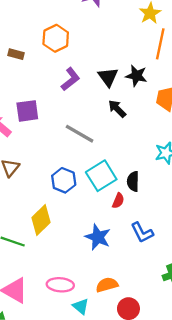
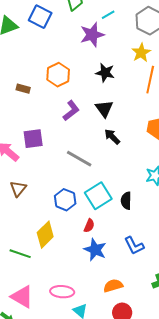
black star: (136, 76) -> (105, 73), moved
red semicircle: (118, 201) -> (89, 226), moved
orange semicircle: (107, 285) -> (113, 286), moved

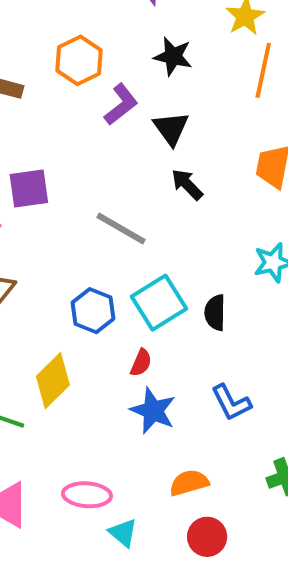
purple L-shape: (71, 111) -> (121, 104), moved

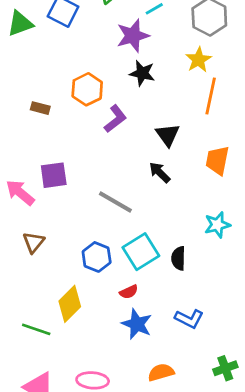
black star: (173, 56) -> (142, 73), moved
black triangle: (171, 128) -> (168, 135), moved
red semicircle: (141, 363) -> (129, 292), turned 42
blue L-shape: (231, 403) -> (189, 319), turned -36

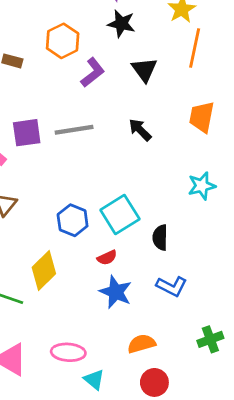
black triangle: (168, 135) -> (144, 70), moved
gray line: (115, 202) -> (74, 130), moved, turned -39
black semicircle: (178, 258) -> (160, 237), moved

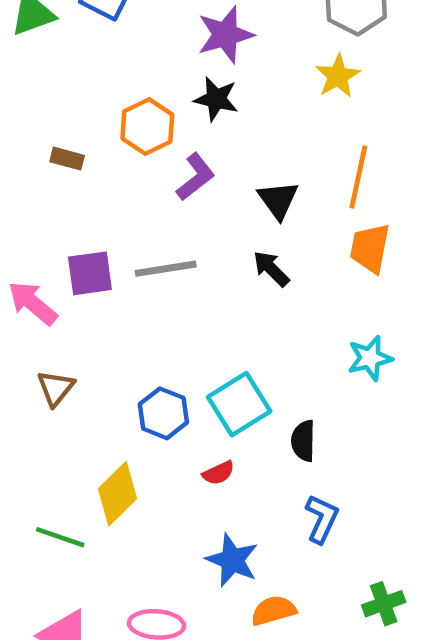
black star: (121, 24) -> (216, 99), moved
orange line: (195, 48) -> (358, 177), moved
black triangle: (144, 70) -> (278, 200), moved
blue L-shape: (172, 286) -> (322, 519), turned -92
blue star: (116, 292) -> (232, 560), moved

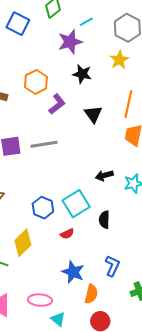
black star: (216, 99) -> (82, 74), moved
black arrow: (271, 269) -> (104, 175), moved, turned -60
blue L-shape: (322, 519) -> (112, 266), moved
orange semicircle: (274, 611) -> (91, 294), turned 120

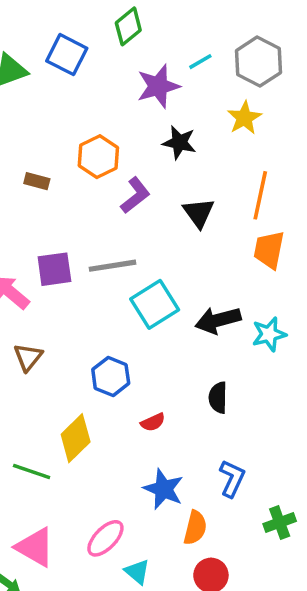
cyan line: (86, 22) -> (200, 62), moved
black arrow: (104, 175) -> (218, 320), size x1.4
cyan square: (76, 204) -> (155, 304), moved
pink ellipse: (40, 300) -> (105, 538), turned -50

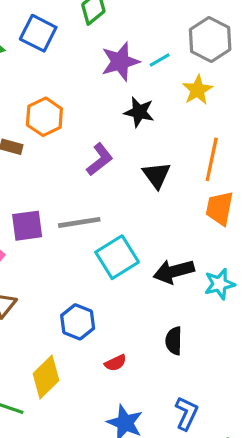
cyan line: (200, 62) -> (160, 60), moved
orange hexagon: (98, 157) -> (44, 117), moved

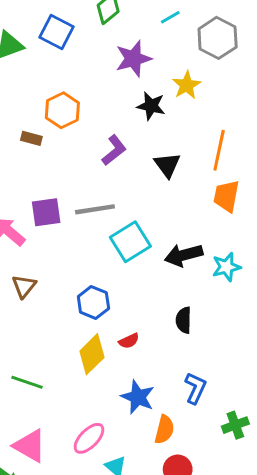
cyan line: (160, 60) -> (170, 17), moved
yellow star: (197, 90) -> (187, 85), moved
yellow diamond: (46, 377) -> (92, 354), moved

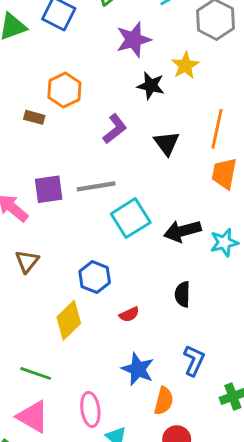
yellow diamond: (92, 354) -> (69, 320), moved
green line: (27, 382) -> (36, 373), moved
pink ellipse: (89, 438) -> (90, 409), turned -52

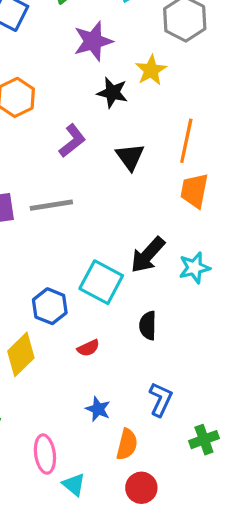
cyan square: (131, 218) -> (101, 282), moved, turned -30
black arrow: (182, 231) -> (148, 255), turned -33
blue star: (138, 369) -> (98, 409), size x0.7

